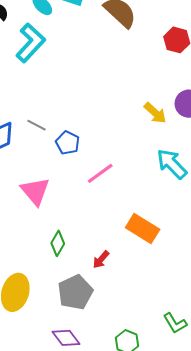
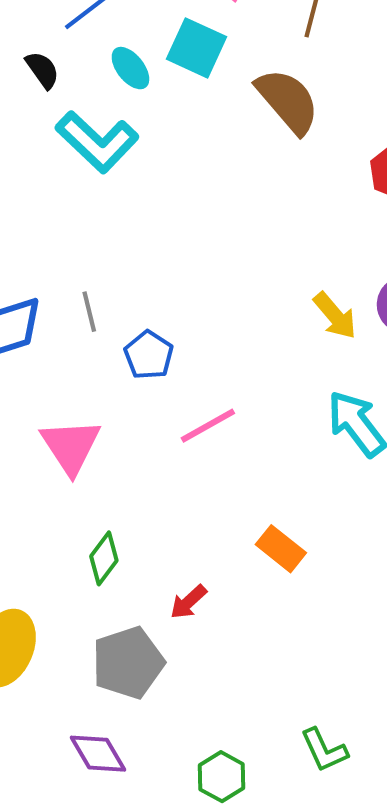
cyan L-shape: (30, 43) -> (97, 142), turned 84
gray line: (36, 125) -> (89, 312), turned 42
orange rectangle: (143, 229) -> (281, 549), size x0.7

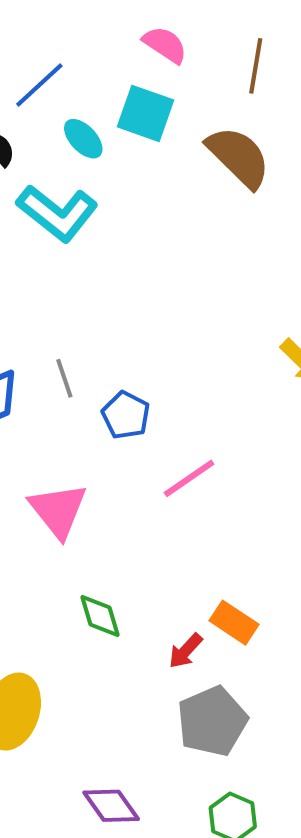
orange rectangle: (281, 549) -> (234, 623), moved
green diamond: (104, 558) -> (100, 616), turned -48
gray pentagon: (128, 663) -> (212, 721), moved

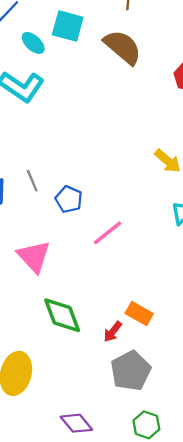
green diamond: (100, 616) -> (62, 315), size x1.5

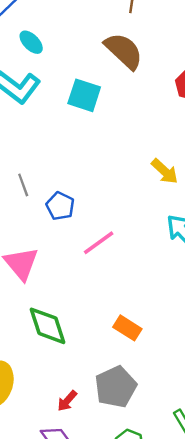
cyan square: (68, 26) -> (84, 95), moved
red arrow: (113, 332) -> (67, 401), moved

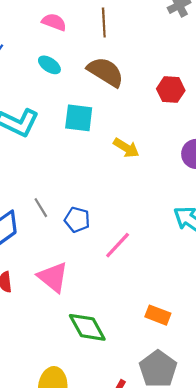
cyan ellipse: (31, 42) -> (49, 65), moved
yellow arrow: (165, 171) -> (126, 148), moved

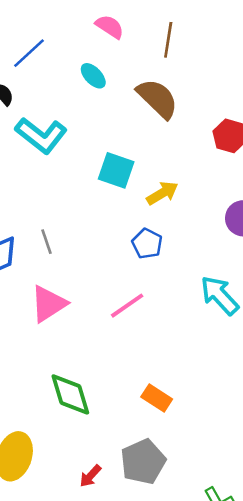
cyan square: (79, 118) -> (116, 170), moved
yellow arrow: (126, 148) -> (162, 193), turned -75
blue pentagon: (77, 220) -> (147, 244), moved
pink triangle: (53, 277) -> (48, 304), moved, turned 36

